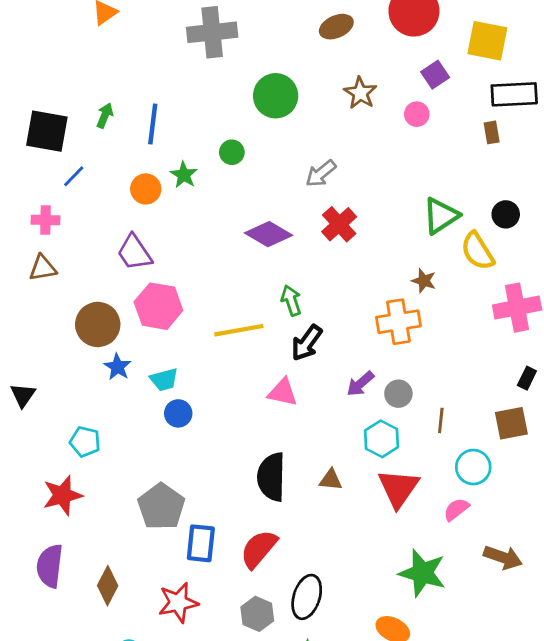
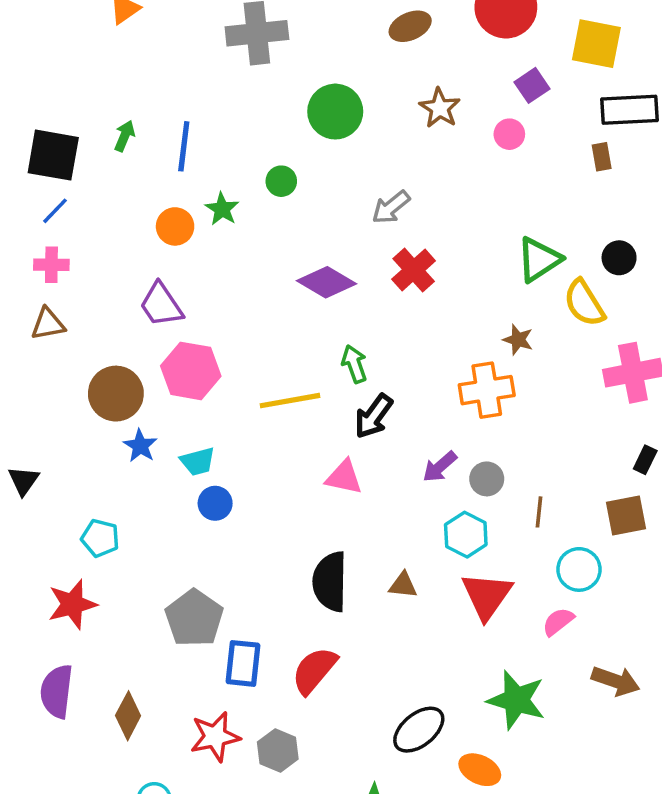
blue line: (74, 176) -> (55, 211), moved
black ellipse: (307, 597) -> (419, 730), moved, turned 33
gray hexagon: (257, 614) -> (278, 751), moved

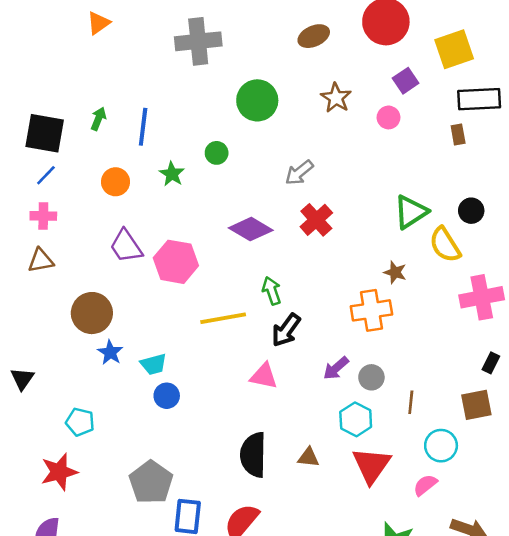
yellow square: (596, 44) -> (454, 49), turned -30
orange circle: (175, 226) -> (116, 182), moved
pink hexagon: (191, 371) -> (176, 262), moved

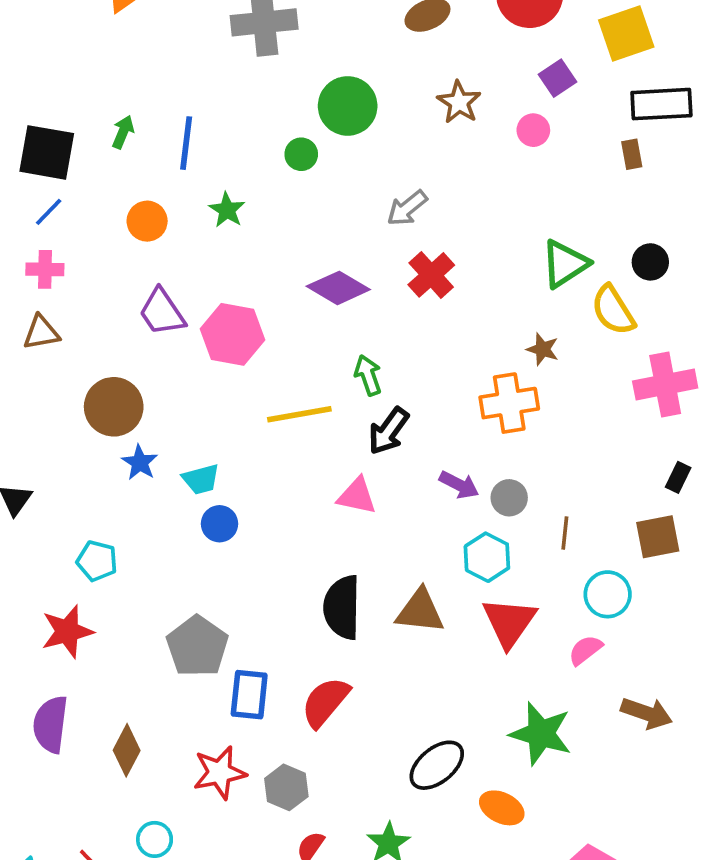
green circle: (217, 153) -> (301, 154), moved
purple arrow: (336, 368) -> (459, 485), turned -112
brown triangle: (308, 457) -> (420, 611), size x1.6

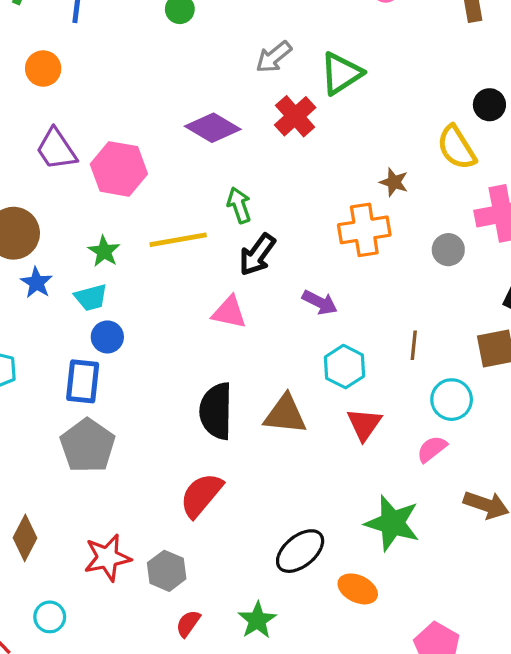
green star: (227, 210) -> (104, 251), moved
green triangle: (565, 264) -> (341, 73), moved
gray circle: (509, 498) -> (448, 250), moved
red triangle: (509, 622) -> (364, 424), size x0.7
blue rectangle: (249, 695) -> (83, 381), moved

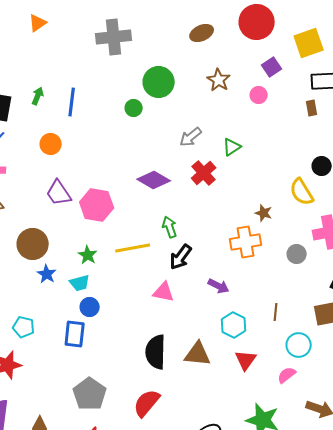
green triangle: (341, 73) -> (232, 147), size x0.7
gray pentagon: (88, 446) -> (90, 394), moved

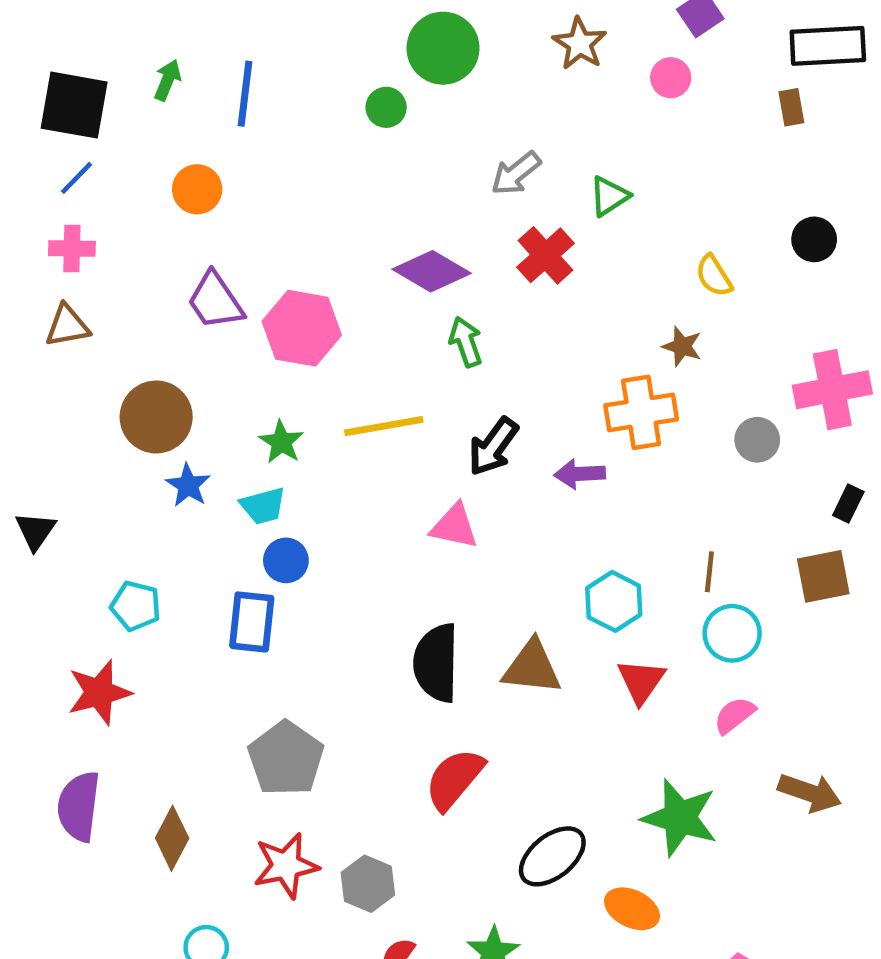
yellow semicircle: (302, 192) -> (714, 276), moved, size x0.7
green arrow: (170, 227) -> (466, 342), moved
purple arrow: (219, 286) -> (580, 474), moved, turned 150
cyan circle: (299, 345) -> (732, 633), moved
red semicircle: (147, 403) -> (454, 779), moved

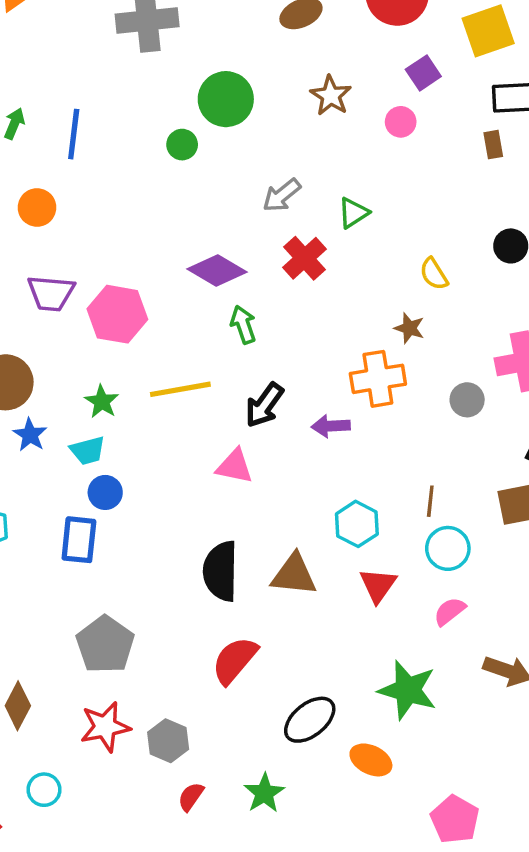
purple trapezoid: (215, 301) -> (51, 293), turned -51

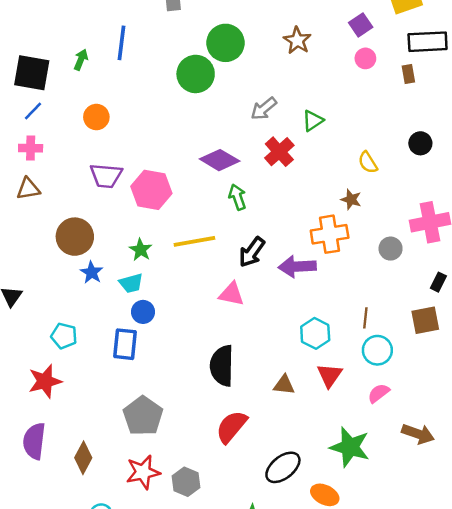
pink circle: (401, 122) -> (365, 58), moved
blue line: (74, 134) -> (121, 43), moved
green circle: (182, 145) -> (196, 74), size x1.8
purple arrow: (331, 426) -> (297, 266), size x1.4
brown triangle: (294, 575) -> (284, 385), moved, size x0.7

